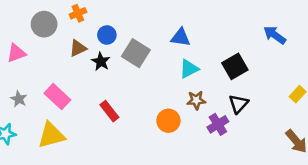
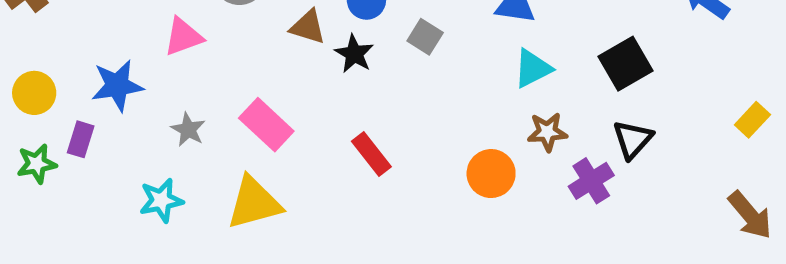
brown triangle: (78, 48) -> (308, 27), turned 42
gray square: (136, 53) -> (425, 37), size x0.6

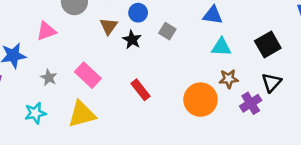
brown triangle: (308, 27) -> (109, 26), turned 48
cyan triangle: (533, 68) -> (221, 47), turned 30
orange circle: (491, 174) -> (200, 100), size x1.4

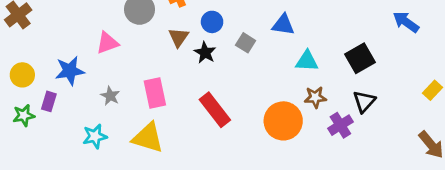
blue triangle: (213, 15) -> (283, 25), moved
pink rectangle: (88, 75) -> (155, 93), turned 35
red rectangle: (141, 90) -> (215, 110), size x1.4
yellow triangle: (82, 114) -> (148, 138), turned 32

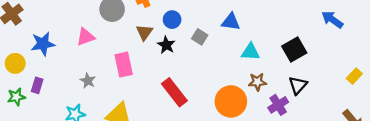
blue star: (70, 71) -> (43, 44), moved
pink rectangle: (155, 93) -> (124, 65), moved

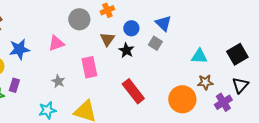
blue triangle: (231, 22) -> (163, 23), moved, turned 36

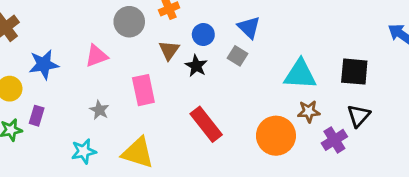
black square: (237, 54) -> (354, 72), turned 35
cyan triangle: (199, 56) -> (300, 74), size x1.4

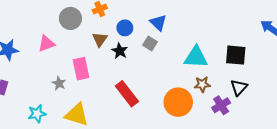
gray star: (99, 110) -> (59, 83), moved

